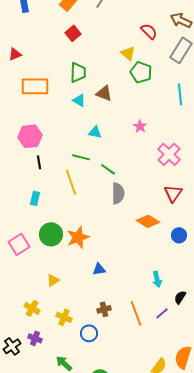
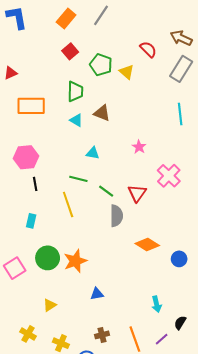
green pentagon: (141, 72) -> (101, 65), moved
red triangle: (173, 193) -> (137, 193), moved

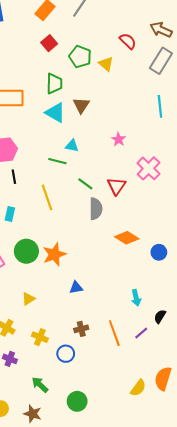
brown triangle: (102, 113) -> (81, 105), turned 42
cyan triangle: (76, 120) -> (55, 113), size x1.5
green line: (78, 179) -> (57, 161), moved

